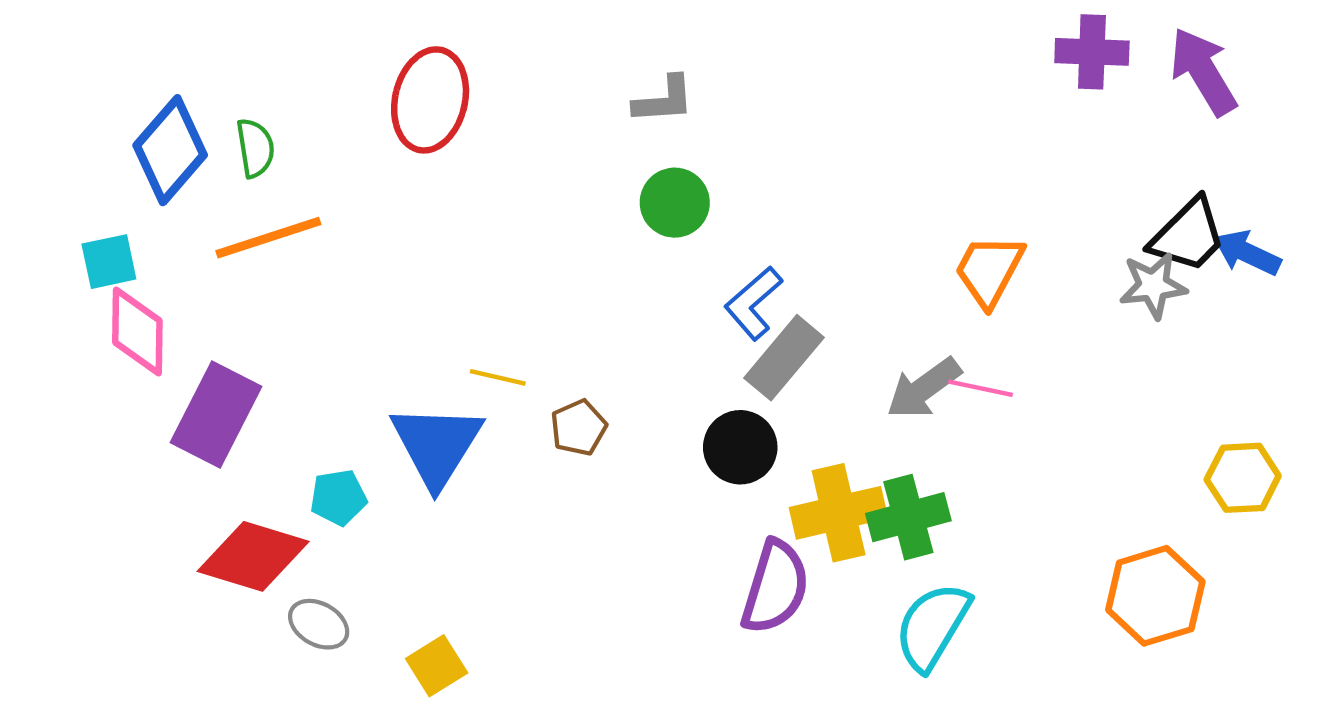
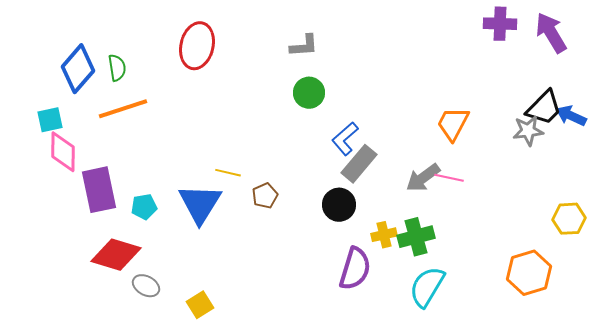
purple rectangle: (216, 414) -> (99, 190), turned -39
cyan pentagon: (338, 497) -> (144, 207), moved
yellow cross: (839, 513) -> (384, 235), size x0.6

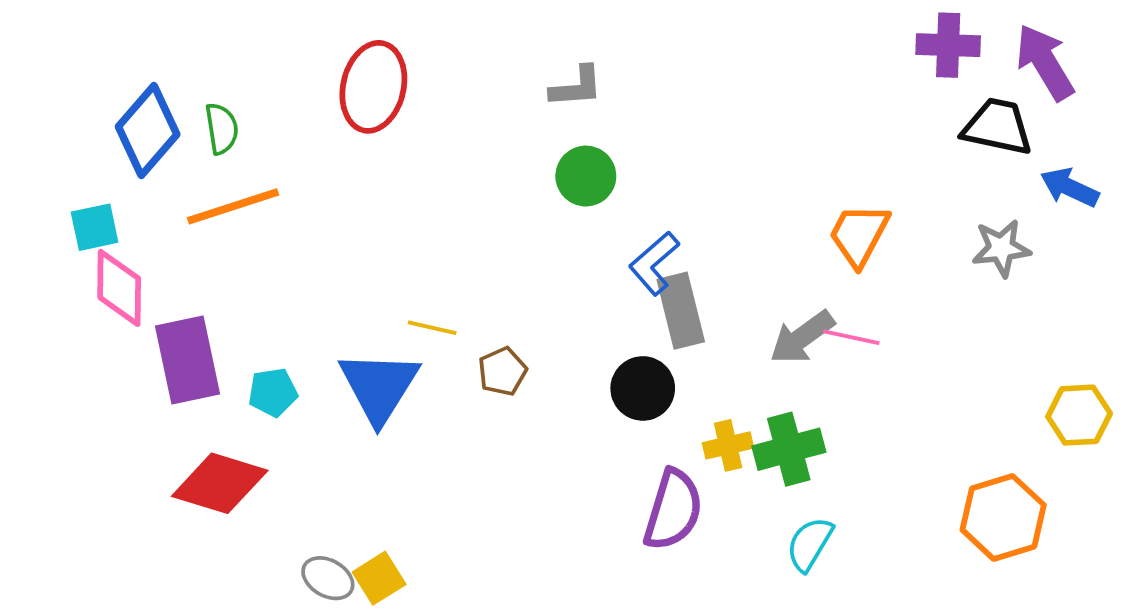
black trapezoid: (544, 108) -> (997, 127), moved, turned -123
blue arrow: (571, 116) -> (1070, 187), moved
gray rectangle: (359, 164) -> (681, 311), turned -54
gray ellipse: (146, 286) -> (328, 578), moved
cyan semicircle: (427, 287) -> (810, 544), size x0.7

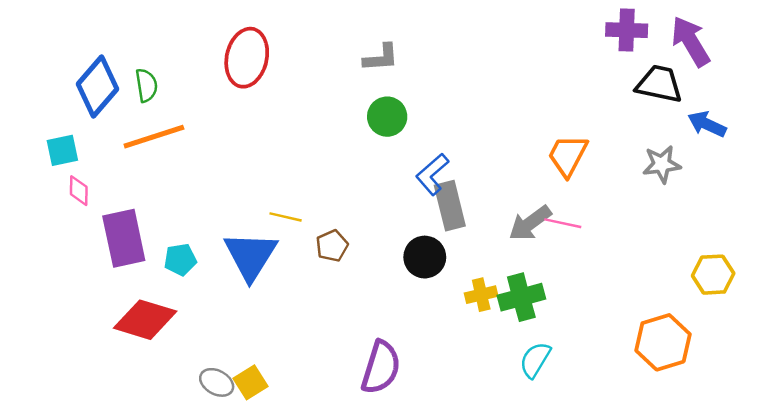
pink diamond: (119, 288) -> (79, 191), size x0.6
purple semicircle: (673, 510) -> (381, 367), moved

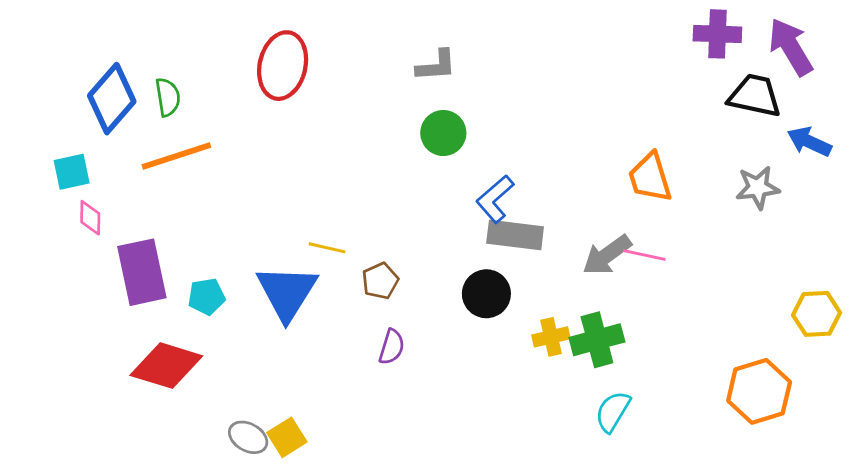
orange trapezoid: (568, 155) -> (650, 178), turned -45
gray rectangle: (450, 206) -> (515, 235), turned -69
purple semicircle: (381, 367) -> (392, 347), moved, size x0.6

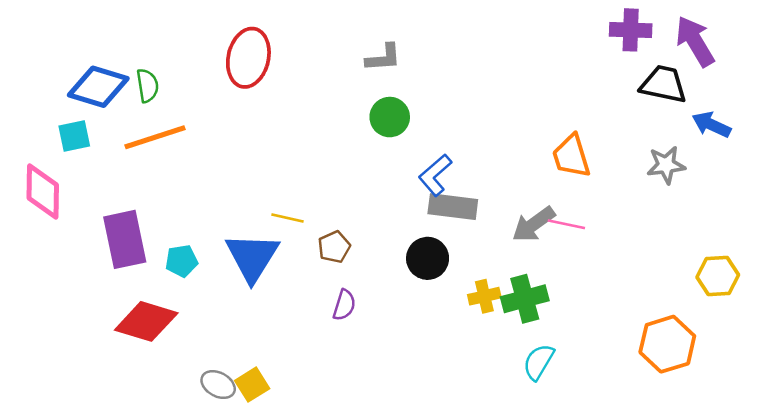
blue diamond: (112, 99) -> (98, 87), turned 66
cyan square: (72, 172) -> (74, 136), moved
pink diamond: (90, 218) -> (43, 191), moved, size x1.8

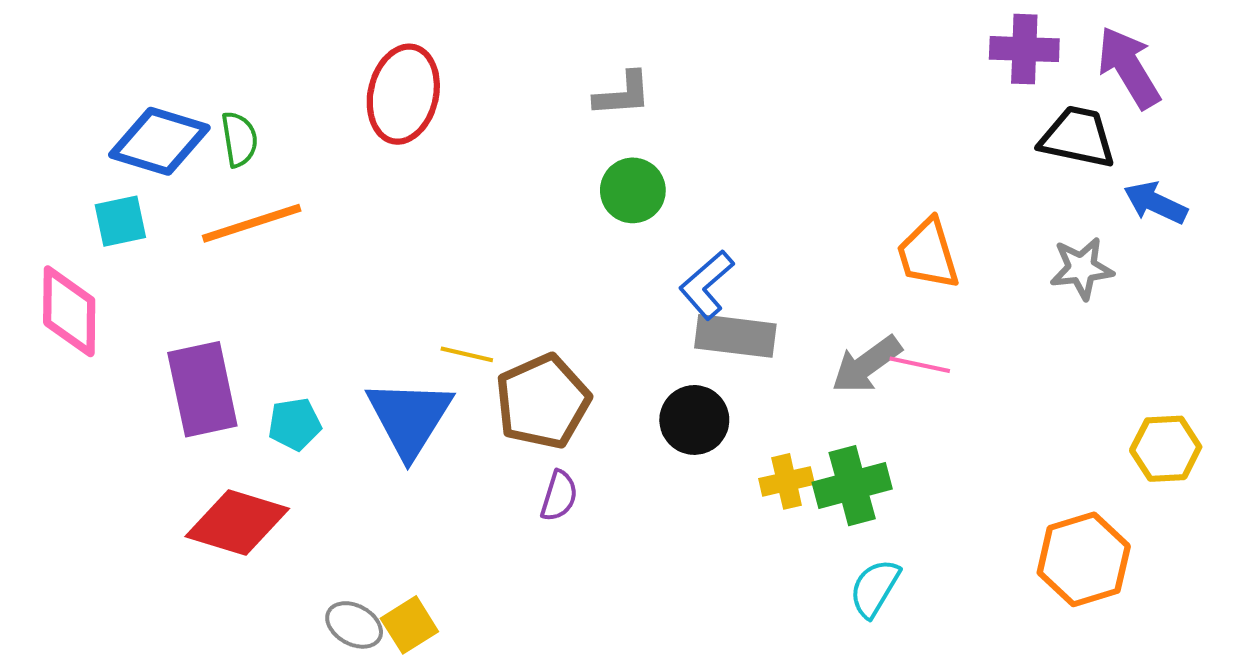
brown pentagon: (334, 247) -> (543, 402), size x1.8

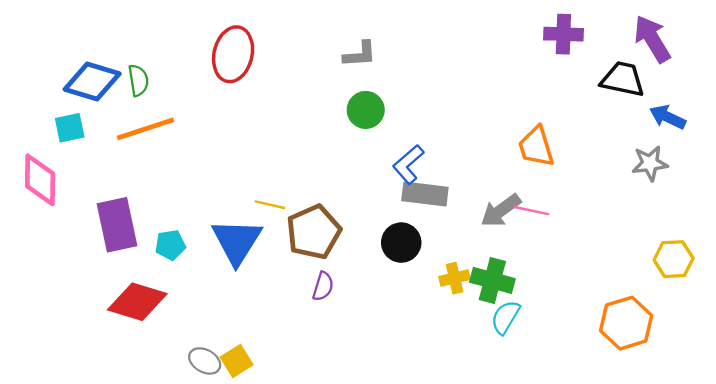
purple cross: (1024, 49) -> (563, 34), moved
gray star: (1082, 268) -> (650, 163), moved
green cross: (852, 486) -> (492, 280), turned 30
cyan semicircle: (875, 588) -> (505, 317), moved

